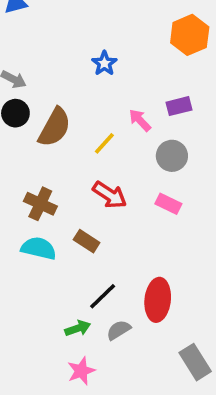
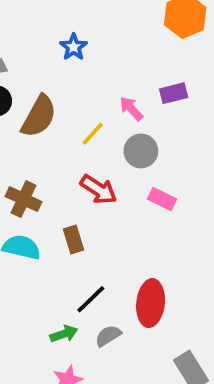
blue star: (104, 63) -> (74, 47), moved
gray circle: (172, 156) -> (141, 151), moved
brown rectangle: (87, 241) -> (74, 240), turned 40

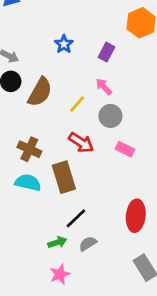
purple rectangle: (174, 93) -> (106, 52), moved, turned -48
brown rectangle: (74, 240) -> (64, 177), size x1.6
red ellipse: (151, 303) -> (136, 216), moved

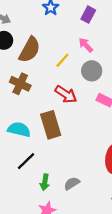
brown cross: (29, 149) -> (20, 84), moved
black line: (76, 218) -> (26, 161), moved
green arrow: (57, 242) -> (45, 182), turned 119

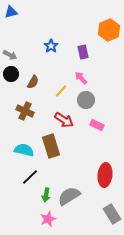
purple rectangle: (88, 15) -> (83, 52), turned -40
brown semicircle: (30, 50) -> (33, 82), size x0.6
gray semicircle: (72, 183) -> (69, 196), size x1.6

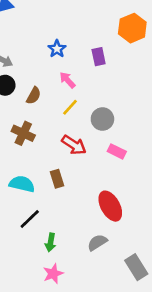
pink arrow: (81, 78) -> (67, 80), moved
brown rectangle: (51, 146) -> (57, 179), size x0.6
red ellipse: (105, 175) -> (110, 206), moved, turned -35
gray semicircle: (69, 196) -> (97, 242), moved, size x0.7

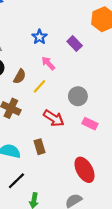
purple rectangle: (99, 57) -> (75, 43), turned -32
yellow line: (70, 107) -> (39, 86), moved

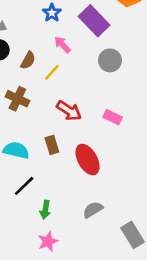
purple rectangle: (75, 43) -> (94, 21), size x1.6
gray circle: (78, 96) -> (110, 60), moved
red ellipse: (84, 170) -> (88, 160), moved

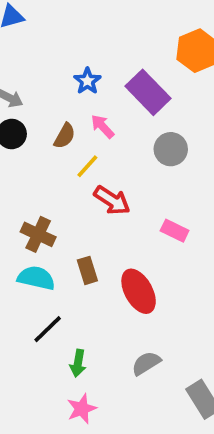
brown semicircle: (28, 60) -> (65, 136), moved
brown cross: (17, 99) -> (38, 234), moved
red arrow: (69, 111) -> (112, 200), moved

